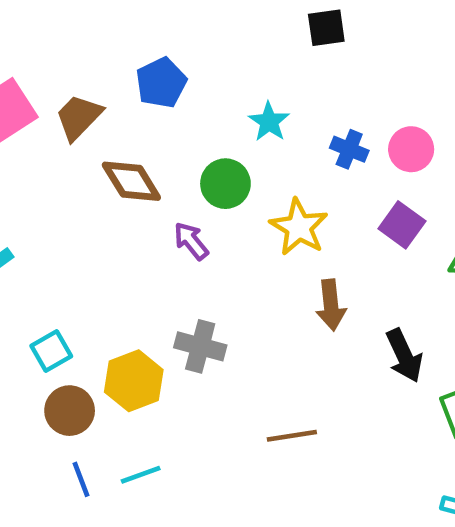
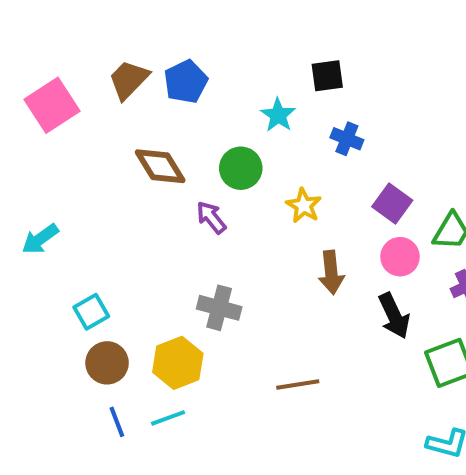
black square: (326, 28) -> (327, 76), moved
brown trapezoid: (79, 117) -> (129, 80), moved
pink circle: (411, 149) -> (400, 257), moved
yellow star: (299, 227) -> (304, 206), size x0.7
yellow hexagon: (134, 381) -> (178, 363), moved

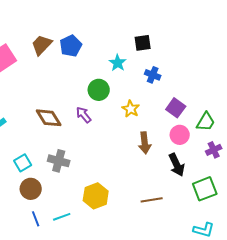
brown diamond: (160, 166) -> (49, 118), moved
gray cross: (219, 308) -> (59, 161), moved
yellow hexagon: (178, 363) -> (96, 196), moved
brown line: (298, 385) -> (152, 200), moved

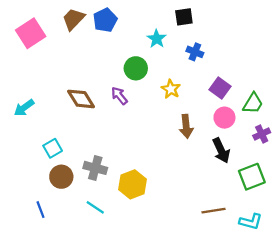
gray cross: (59, 161) -> (95, 168), moved
brown line: (152, 200) -> (214, 211), moved
cyan line: (62, 217) -> (95, 207), turned 54
blue line: (36, 219) -> (41, 210), moved

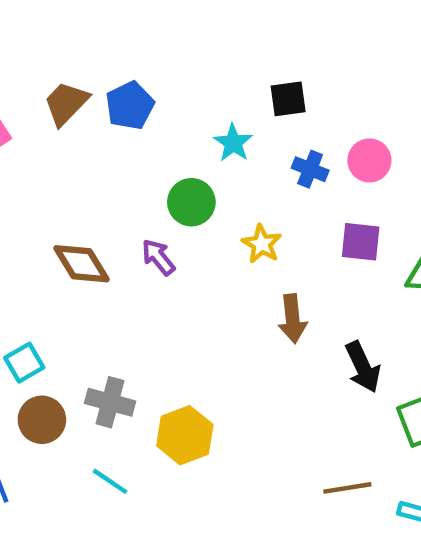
purple square: (220, 88) -> (361, 242), turned -30
pink circle: (224, 118) -> (369, 160), moved

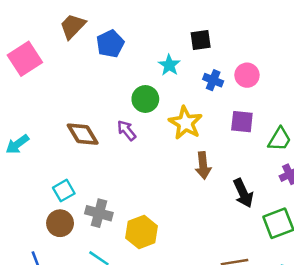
brown trapezoid: (66, 103) -> (73, 26), moved
yellow star: (262, 244) -> (186, 123), size x1.5
cyan square: (24, 363) -> (64, 191), moved

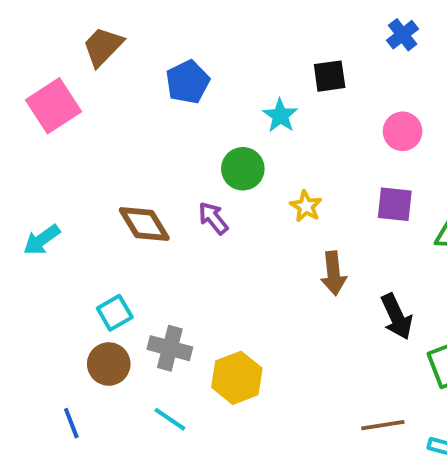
brown trapezoid: (73, 26) -> (103, 47), moved
blue cross: (213, 80) -> (403, 35), moved, turned 30
yellow star: (186, 123) -> (306, 206), size x0.6

